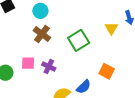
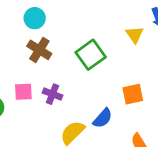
orange square: (107, 71) -> (133, 94), turned -35

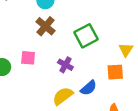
yellow triangle: (135, 35) -> (126, 50), moved
purple cross: (52, 94) -> (65, 65), moved

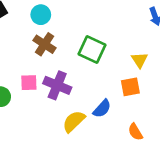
green square: (86, 36) -> (92, 50), turned -30
purple cross: (65, 65) -> (57, 85), moved, size x1.5

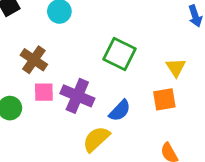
brown cross: (45, 44) -> (34, 60), moved
blue semicircle: (102, 109) -> (120, 111), moved

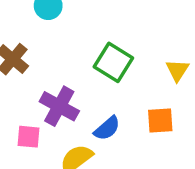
yellow triangle: (176, 68) -> (177, 70), moved
pink square: (44, 92) -> (28, 137), moved

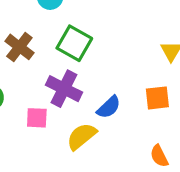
green square: (113, 62) -> (74, 43), moved

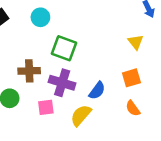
brown cross: (19, 47) -> (29, 71), moved, turned -30
orange semicircle: (159, 156) -> (133, 108), moved

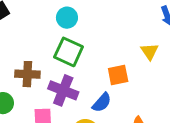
cyan circle: (40, 17) -> (67, 18), moved
orange square: (131, 78) -> (118, 75), moved

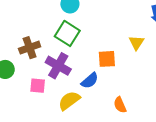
brown cross: (27, 74) -> (30, 48), turned -30

